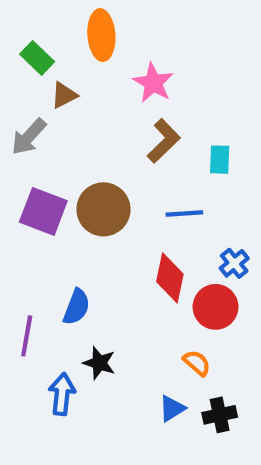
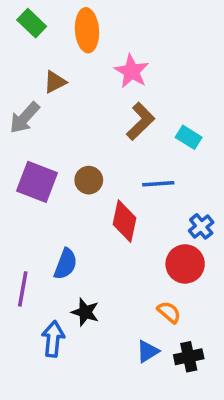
green rectangle: (37, 58) -> (32, 23), moved
cyan rectangle: (220, 160) -> (189, 137), turned -60
brown circle: (103, 209) -> (89, 180), size x0.6
red diamond: (170, 278) -> (124, 221), moved

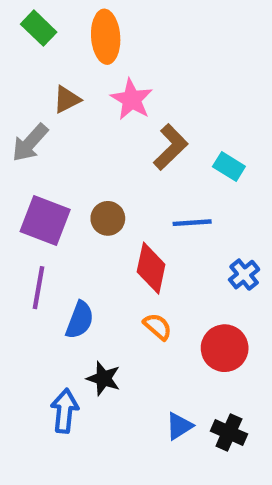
pink star: (132, 71) -> (132, 99), moved
red circle: (185, 264) -> (225, 348), moved
purple line: (23, 289) -> (39, 288), moved
orange semicircle: (169, 312) -> (158, 327), moved
black cross: (189, 357) -> (229, 432), turned 36

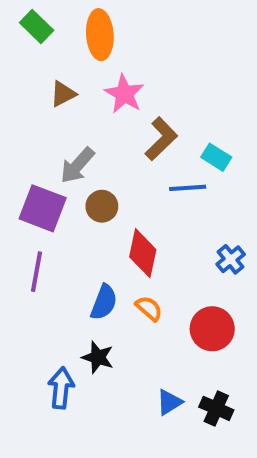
gray arrow: (30, 143) -> (77, 165), moved
blue line: (192, 223) -> (188, 188), moved
blue semicircle: (80, 320) -> (104, 302), moved

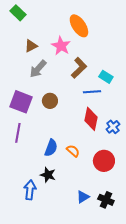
orange ellipse: (100, 35) -> (79, 26), moved, turned -30
gray arrow: (77, 165) -> (38, 69), moved
red diamond: (143, 253) -> (91, 119), moved

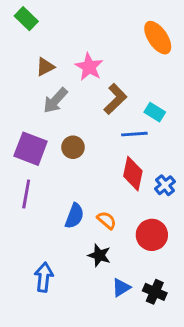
orange ellipse: (79, 26) -> (158, 38), moved
black star: (48, 175) -> (99, 255), moved

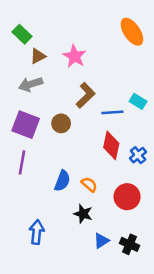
green rectangle: (26, 19) -> (22, 34), moved
brown L-shape: (115, 99) -> (86, 95), moved
gray arrow: (55, 100) -> (31, 84), moved, turned 30
cyan rectangle: (155, 112) -> (138, 101), moved

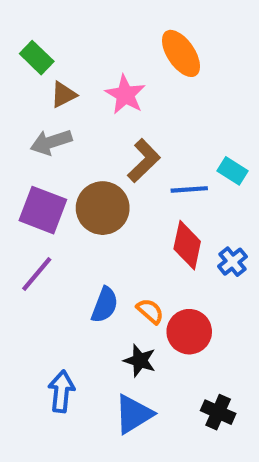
orange ellipse: (132, 32) -> (181, 53), moved
brown circle: (61, 123) -> (103, 208), size x1.6
purple line: (22, 162) -> (37, 274), turned 30
red circle: (127, 197) -> (189, 332), moved
blue triangle: (101, 241) -> (134, 414), moved, size x1.5

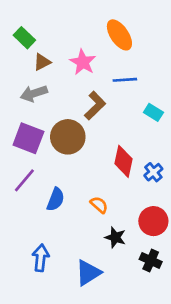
blue line: (189, 189) -> (125, 80), moved
blue semicircle: (105, 305) -> (56, 199), moved
red circle: (189, 332) -> (153, 221), moved
black star: (140, 361) -> (115, 237), moved
black cross: (218, 412) -> (151, 260), moved

